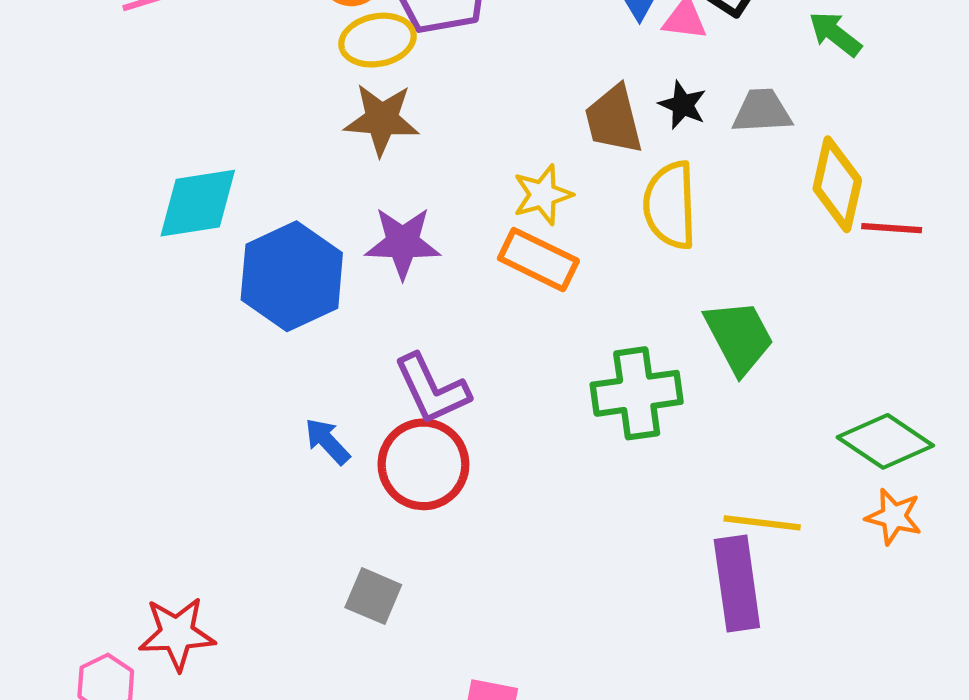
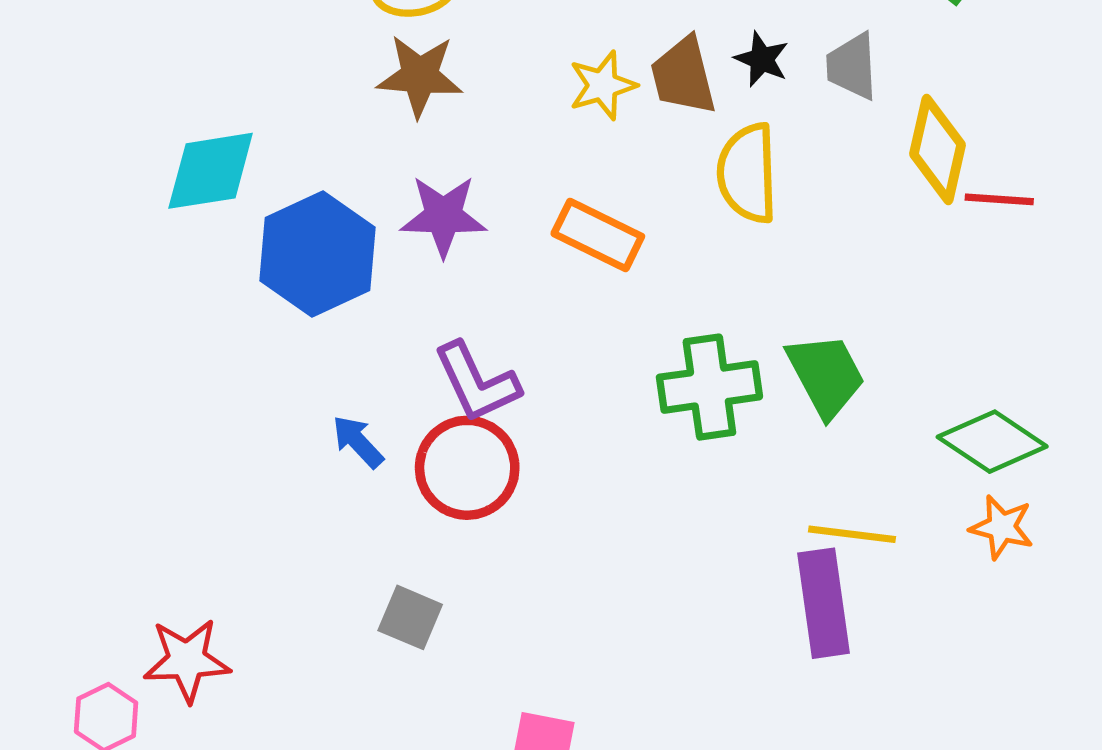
gray trapezoid: (762, 111) -> (852, 66), turned -90
yellow star: (543, 195) -> (603, 85), moved
green trapezoid: (739, 337) -> (826, 375), moved

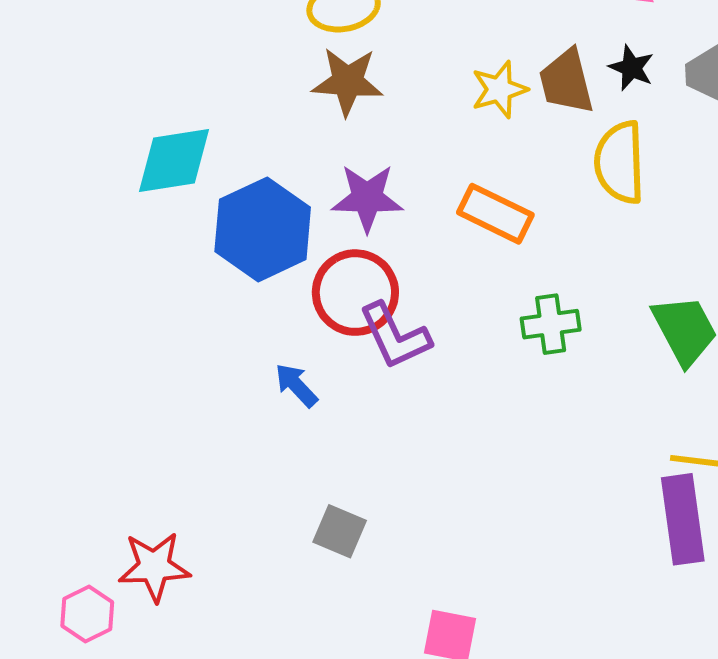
green cross: (709, 387) -> (551, 324), moved, size x0.7
red circle: (467, 468) -> (355, 293), moved

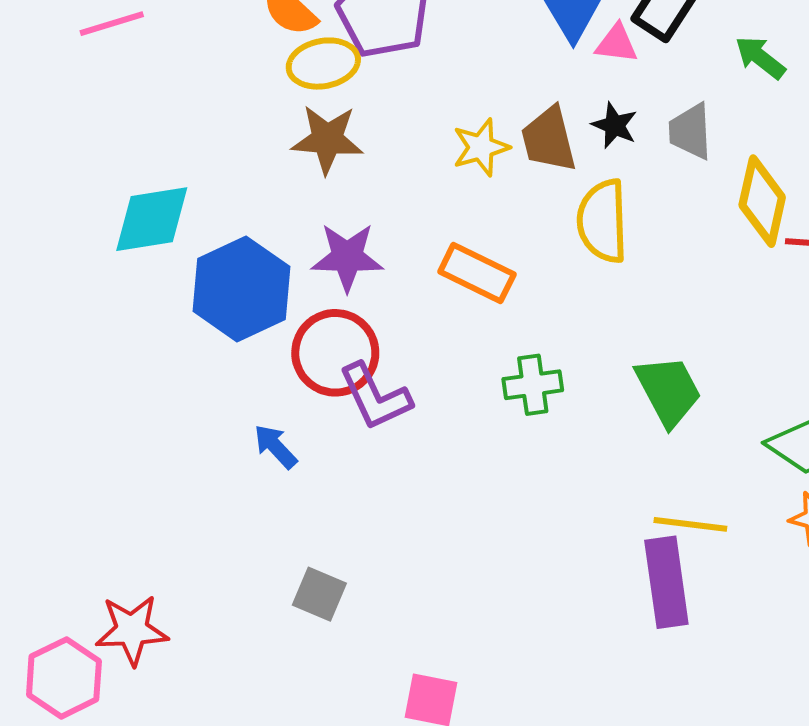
pink hexagon: (87, 614) -> (64, 678), size x1.4

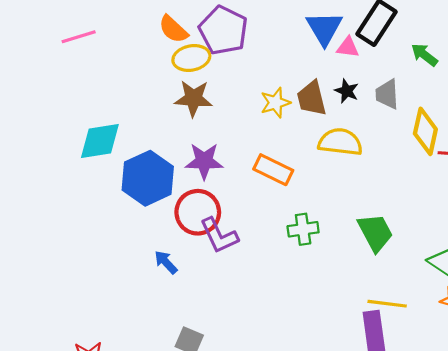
yellow semicircle: (603, 221) -> (340, 142), turned 99

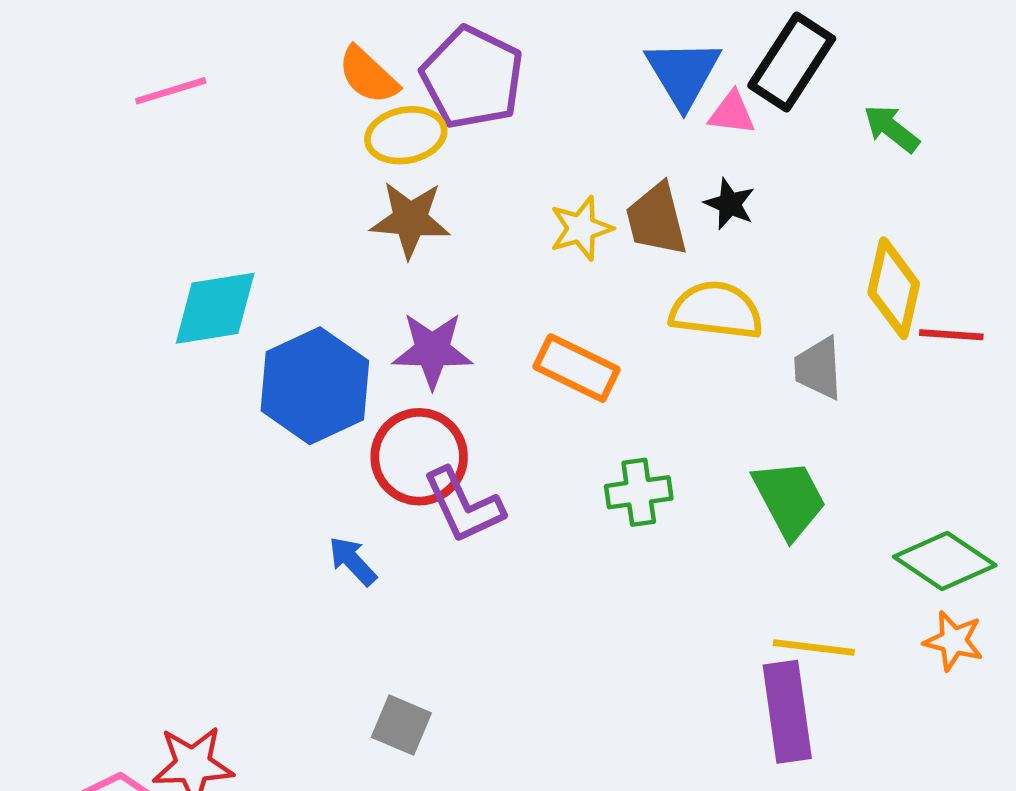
gray trapezoid: (387, 94) -> (818, 368), moved

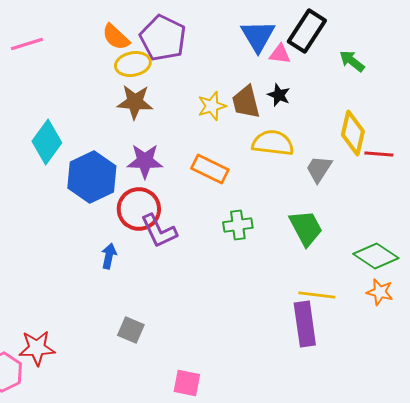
cyan diamond: (215, 308) -> (47, 142), turned -45
gray trapezoid: (818, 368) -> (319, 169), turned 36
blue arrow: (353, 561) -> (109, 256), turned 55

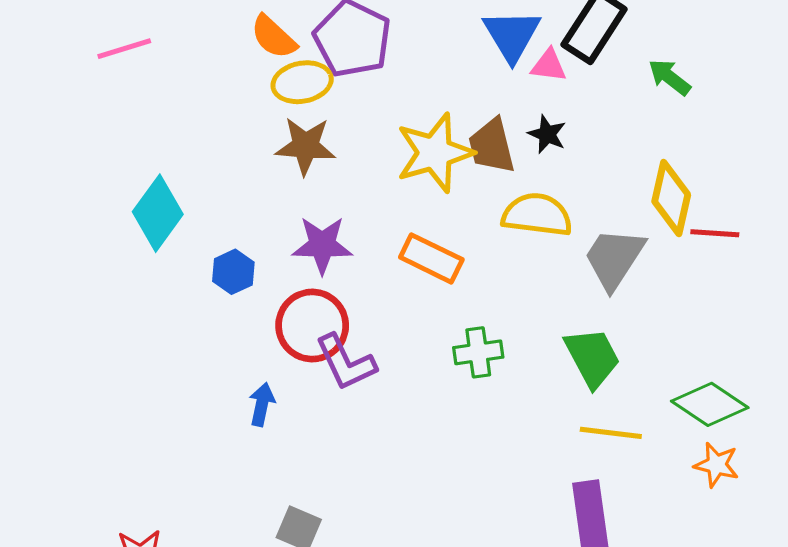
yellow star: (212, 106) -> (435, 153), size x1.6
gray trapezoid: (319, 169) -> (614, 258), size x1.4
blue hexagon: (92, 177) -> (233, 272), size x0.5
yellow line: (317, 295) -> (611, 433), moved

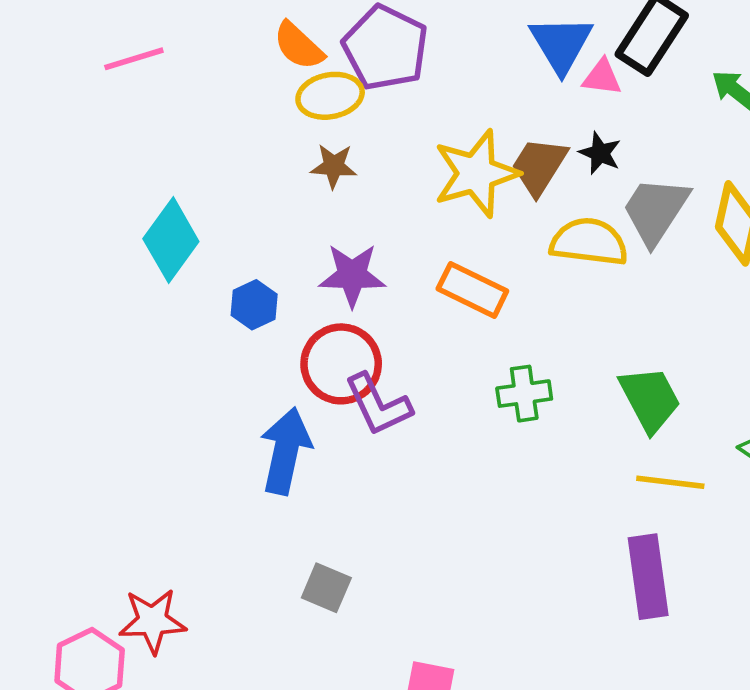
brown star: (305, 146) -> (334, 166), size x0.7
brown trapezoid: (492, 146) -> (539, 166), turned 46
gray trapezoid: (614, 258) -> (656, 210), moved
blue arrow: (262, 404) -> (286, 451), size x1.8

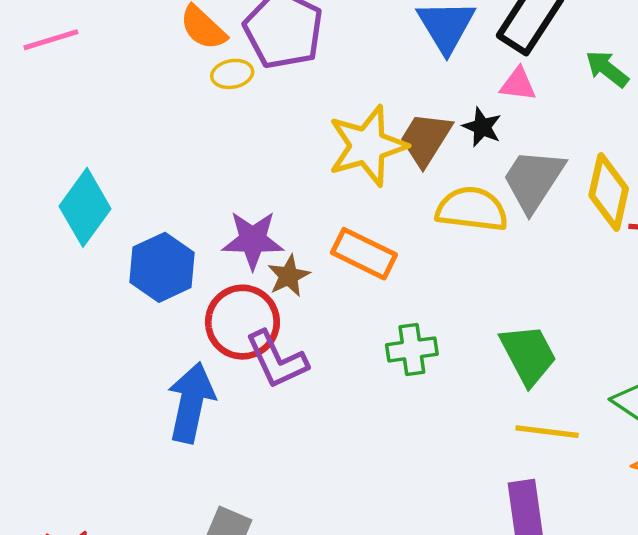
pink triangle: (602, 77) -> (518, 84), moved
yellow ellipse: (330, 96) -> (232, 74), size x0.7
brown star: (334, 166) -> (289, 276), moved, turned -30
blue hexagon: (254, 305) -> (162, 267), size x1.5

